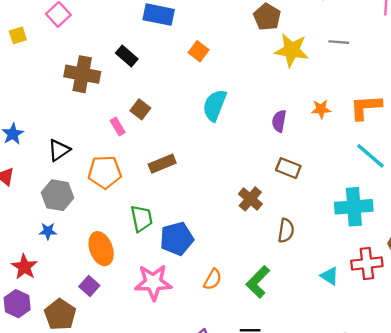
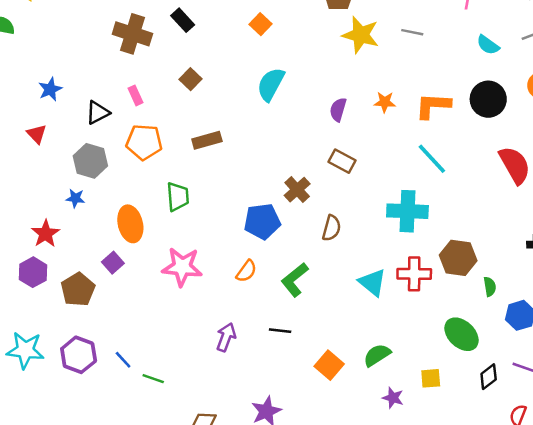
pink rectangle: (118, 127) -> (135, 95), moved
blue pentagon: (177, 239) -> (262, 221), moved
cyan triangle: (330, 276) -> (372, 282), size x1.4

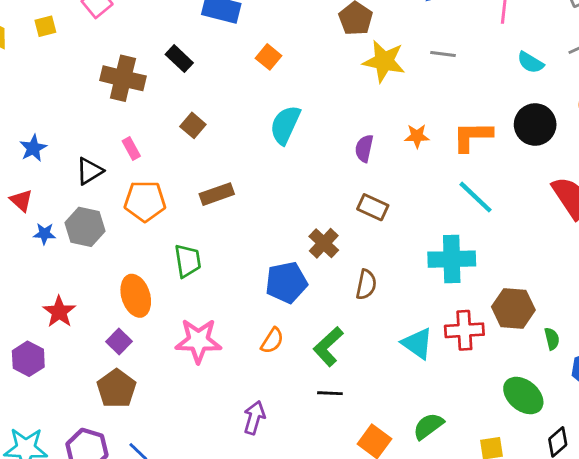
blue star: (75, 198) -> (44, 234), moved
red star: (46, 234) -> (59, 312), moved
brown pentagon: (78, 289) -> (116, 389), moved
black line: (280, 331) -> (330, 393), moved

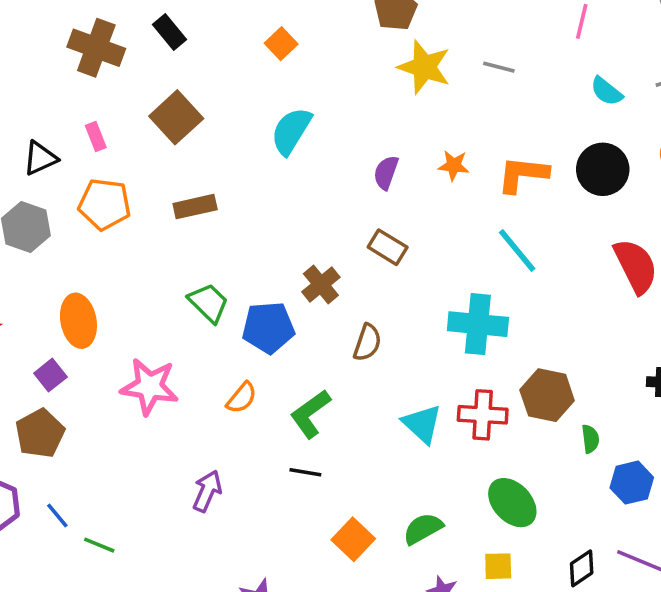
brown square: (193, 125) -> (176, 117), size x1.6
green trapezoid: (188, 261) -> (209, 303), moved, turned -44
green ellipse: (523, 396) -> (512, 503), moved

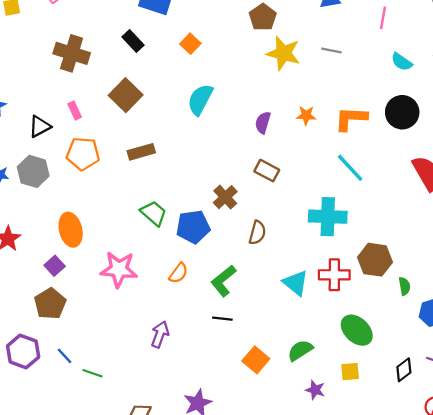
black rectangle: (169, 32) -> (133, 41), moved

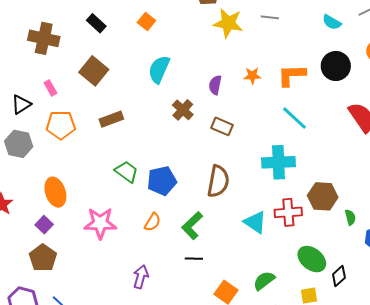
brown cross: (225, 197) -> (183, 110), moved
brown semicircle: (257, 233) -> (218, 181), size x1.5
black diamond: (404, 370) -> (339, 276), moved

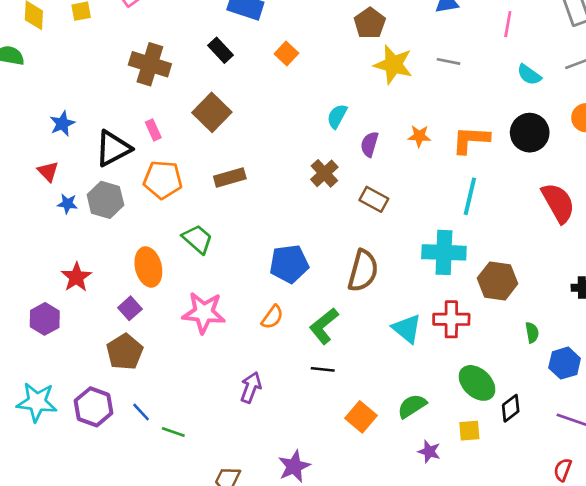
cyan semicircle: (159, 69) -> (337, 116), moved, size x0.7
black triangle: (21, 104) -> (113, 148), size x1.4
cyan line: (294, 118) -> (470, 196), turned 56
green trapezoid: (127, 172) -> (197, 239), moved
brown hexagon: (323, 196) -> (497, 281), moved

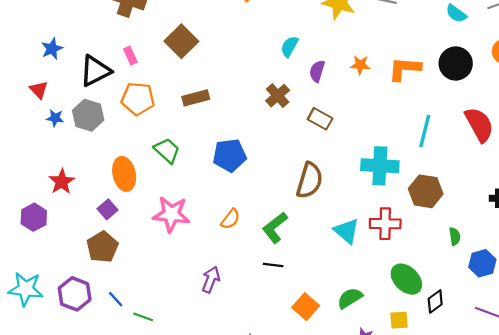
cyan line: (470, 196) -> (425, 131), moved
blue pentagon: (289, 264) -> (230, 155), moved

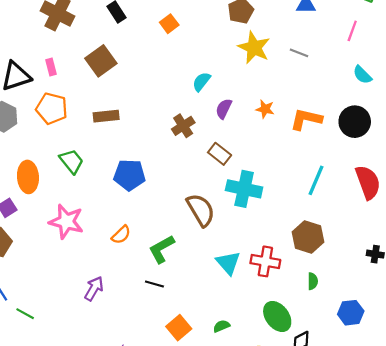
cyan cross: (380, 166) -> (244, 189), moved
brown semicircle: (310, 180) -> (201, 210), turned -56
green semicircle: (455, 236) -> (313, 281), moved
green semicircle: (350, 298) -> (221, 326), size x0.7

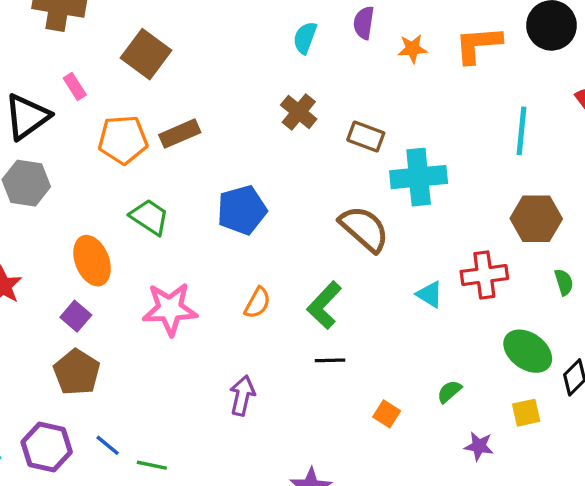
orange pentagon: (52, 108) -> (123, 140), moved
purple semicircle: (224, 109) -> (364, 23), moved
cyan triangle: (228, 263) -> (430, 294), size x0.7
orange square: (179, 328) -> (387, 414), size x0.7

